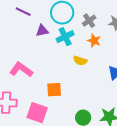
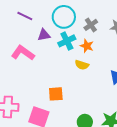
orange star: (94, 41) -> (87, 46), moved
pink L-shape: (21, 70) -> (23, 53), moved

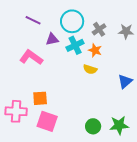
orange square: (56, 94) -> (40, 98), moved

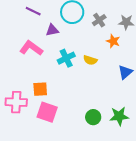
cyan cross: (75, 45) -> (66, 58), moved
orange star: (95, 50) -> (113, 41), moved

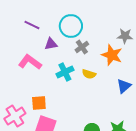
gray cross: (99, 20) -> (82, 47), moved
orange star: (113, 41) -> (112, 55), size x1.5
pink cross: (16, 102) -> (15, 116), turned -35

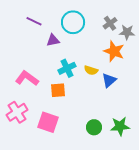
gray cross: (82, 47) -> (110, 23), moved
pink L-shape: (30, 62) -> (27, 78), moved
blue triangle: (124, 86) -> (109, 80), moved
orange square: (39, 103) -> (58, 90), moved

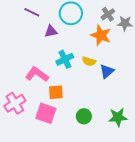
orange star: (114, 51) -> (101, 35), moved
pink L-shape: (27, 78) -> (37, 74), moved
orange square: (58, 90) -> (56, 92), moved
green circle: (94, 127) -> (84, 116), moved

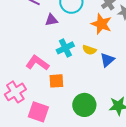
pink square: (46, 113) -> (38, 112), moved
green circle: (84, 116) -> (84, 105), size x1.5

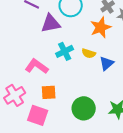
purple triangle: (51, 20) -> (51, 23), size x1.5
orange star: (101, 24) -> (101, 27), turned 30
orange square: (56, 81) -> (49, 92), moved

